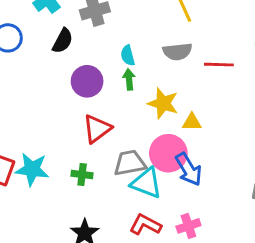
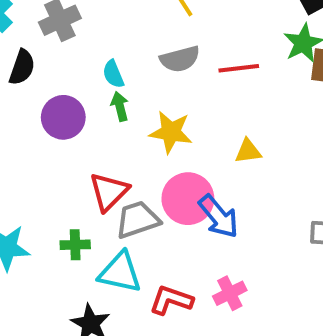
yellow triangle: (192, 122) -> (248, 151), moved
red triangle: (97, 129) -> (109, 192), moved
cyan triangle: (146, 183) -> (120, 272), moved

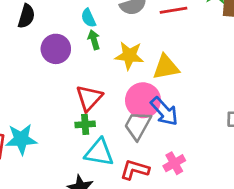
yellow triangle: (248, 151) -> (166, 67), moved, size x1.5
gray trapezoid: (138, 220) -> (138, 125), moved, turned -40
green cross: (75, 245) -> (85, 124), moved

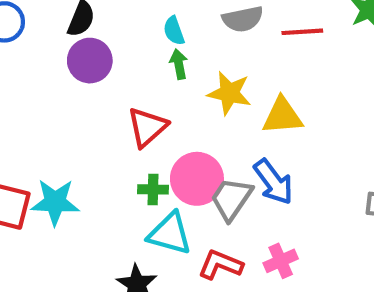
purple circle: (56, 49) -> (90, 61), moved
red triangle: (89, 98) -> (147, 127), moved
pink circle: (143, 100) -> (197, 179), moved

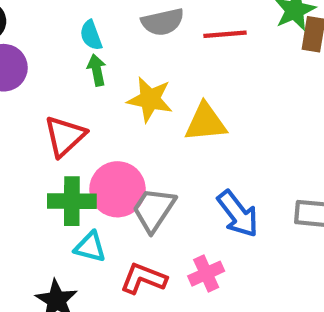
blue arrow: (273, 182) -> (238, 214), moved
green cross: (153, 189) -> (72, 201), size x1.5
cyan triangle: (170, 234) -> (90, 247), size x0.7

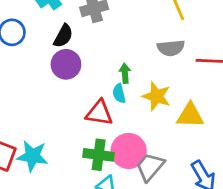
cyan semicircle: (91, 35) -> (119, 93), moved
red triangle: (65, 136) -> (99, 113), turned 44

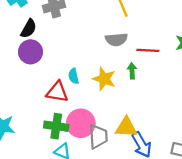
green arrow: (125, 73) -> (132, 71), moved
yellow triangle: (190, 115) -> (126, 127), moved
gray trapezoid: (150, 167) -> (98, 136), turned 135

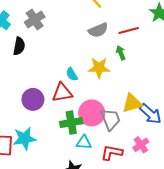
purple circle: (30, 52) -> (33, 99), moved

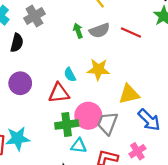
red line: (129, 30) -> (131, 32), turned 36
green arrow: (121, 53) -> (78, 31), moved
purple circle: (33, 99) -> (20, 83), moved
yellow triangle: (132, 103) -> (129, 94), moved
gray trapezoid: (111, 119) -> (107, 123), turned -140

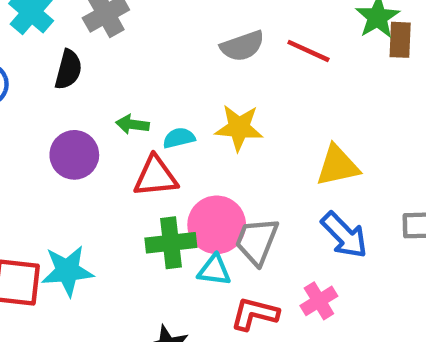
green arrow: (78, 31) -> (132, 124), moved, turned -64
cyan semicircle: (70, 75) -> (179, 138), turned 104
yellow triangle: (129, 94) -> (338, 166), moved
cyan triangle: (79, 146) -> (214, 270), moved

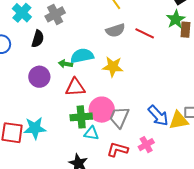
cyan semicircle: (179, 138) -> (82, 56), moved, size x1.6
yellow triangle: (338, 166) -> (179, 120), moved
cyan triangle: (214, 270) -> (91, 133), moved

